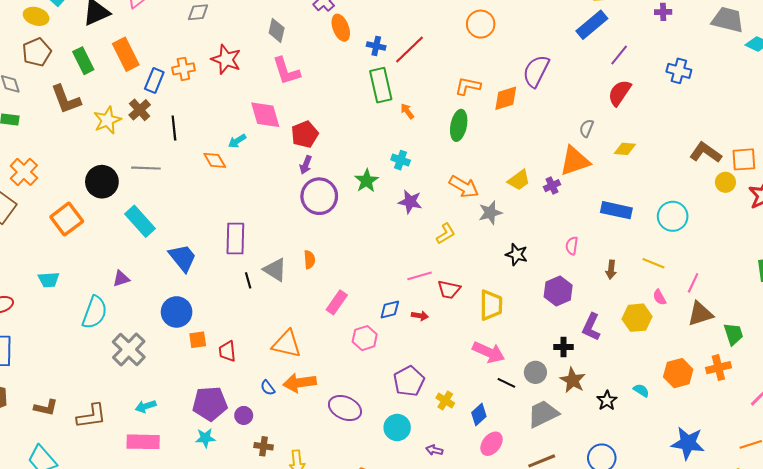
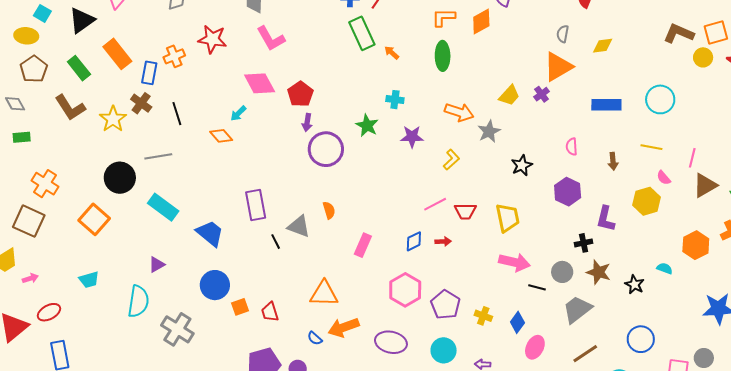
black star: (517, 254) -> (522, 165), turned -30
pink hexagon: (365, 338) -> (405, 290), moved, size x1.4

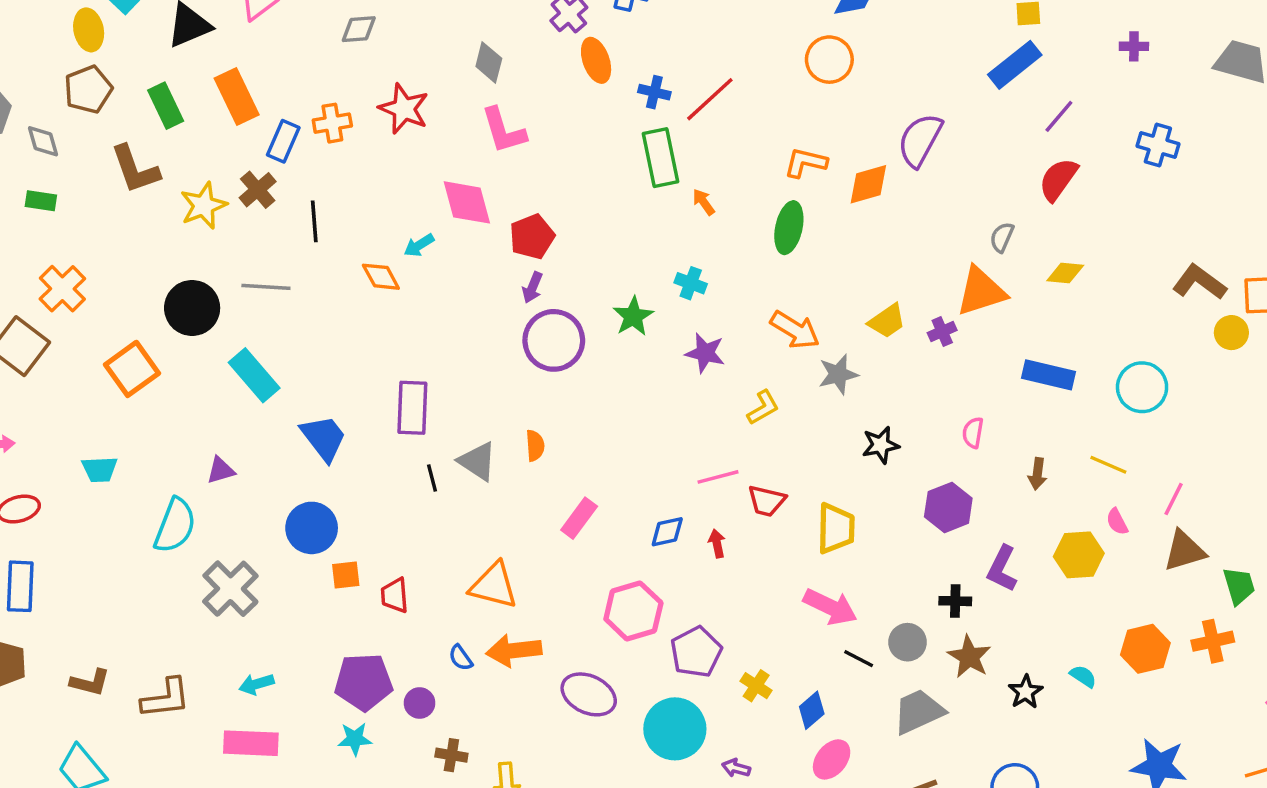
yellow ellipse: (26, 36) -> (89, 30), turned 60
red arrow: (443, 241) -> (717, 543), turned -112
cyan circle: (444, 350) -> (675, 729), size x1.4

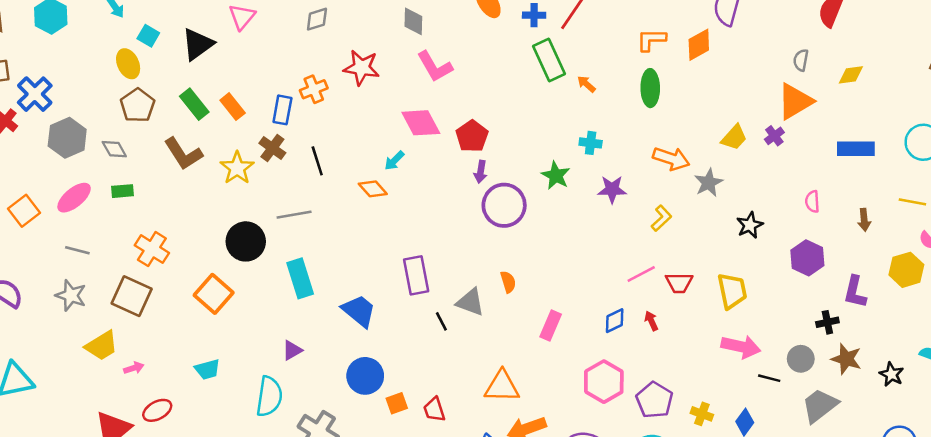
orange rectangle: (237, 96) -> (233, 107), moved, size x0.7
cyan rectangle: (254, 375) -> (300, 278), turned 36

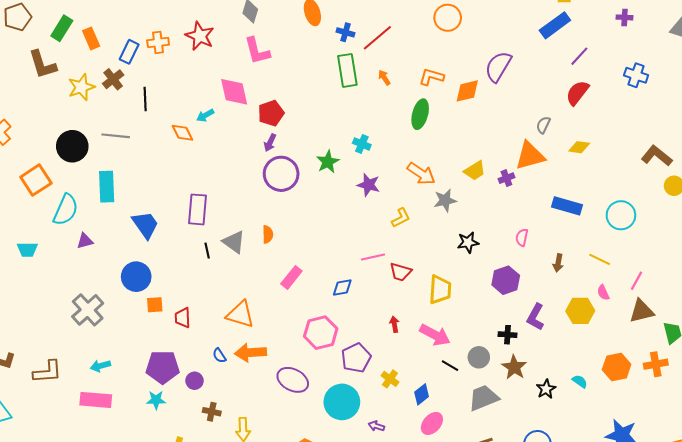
orange arrow: (586, 84) -> (384, 78), moved
green rectangle: (194, 104) -> (62, 28), turned 55
red arrow: (651, 321) -> (394, 324), moved
cyan trapezoid: (207, 369) -> (27, 249), moved
cyan semicircle: (269, 396) -> (66, 210), moved

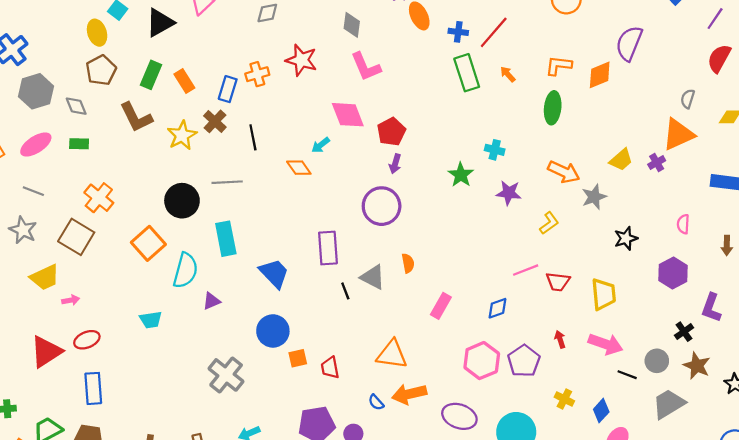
purple circle: (281, 174) -> (382, 206), moved
black cross: (507, 335) -> (684, 332), turned -30
purple pentagon: (356, 358) -> (524, 361), moved

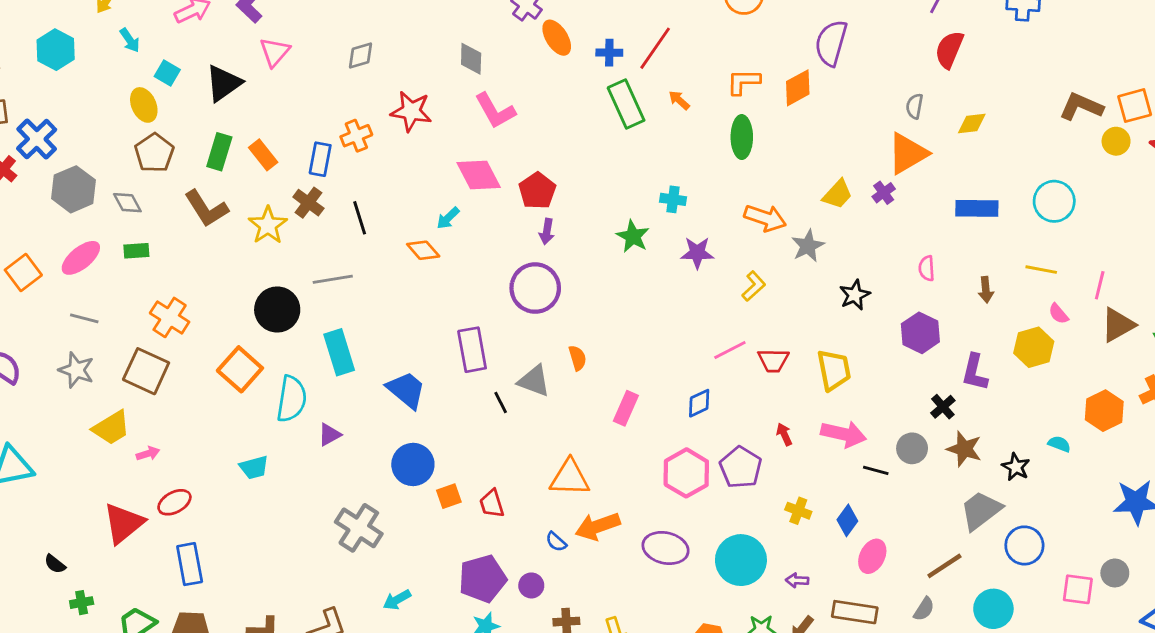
gray trapezoid: (669, 404) -> (981, 511), moved

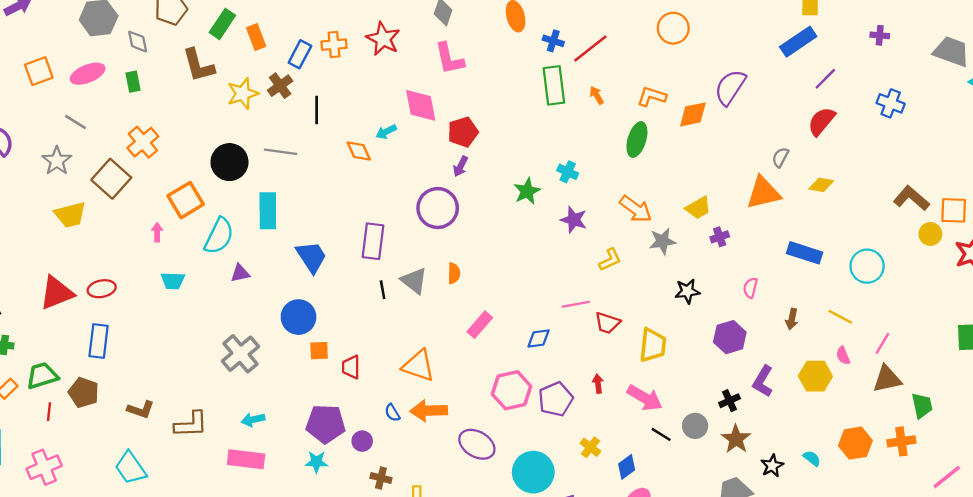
purple cross: (884, 193) -> (720, 237), moved
green rectangle: (136, 251) -> (133, 82), turned 66
pink arrow: (148, 454) -> (157, 232), moved, turned -90

